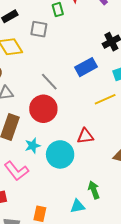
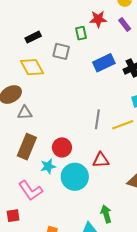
blue rectangle: (86, 67) -> (104, 63), moved
gray line: (49, 82) -> (97, 119), moved, turned 48
red circle: (43, 109) -> (62, 147), moved, size x0.7

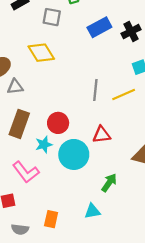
yellow diamond: (32, 67) -> (41, 53), moved
green arrow: (106, 214) -> (109, 183), moved, turned 54

